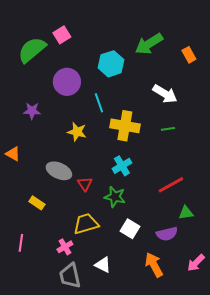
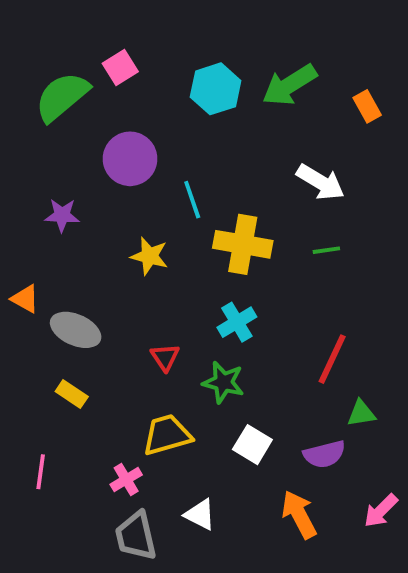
cyan hexagon: (111, 64) -> (216, 89), moved
gray ellipse: (59, 171) -> (76, 330), moved
red line: (171, 185) -> (332, 359), turned -36

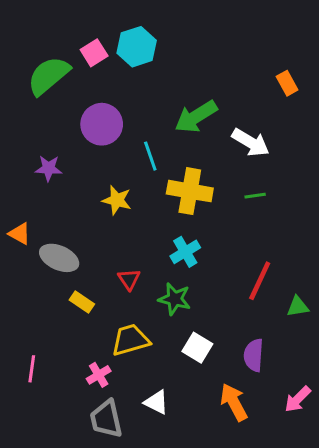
green arrow: (289, 85) -> (196, 117), moved
cyan hexagon: (216, 89) -> (137, 47), moved
yellow rectangle: (72, 394) -> (82, 302), moved
green triangle: (361, 413) -> (298, 307), moved
purple semicircle: (324, 454) -> (254, 355), turned 108

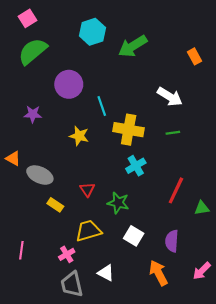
pink square: (94, 53) -> (28, 18), moved
green arrow: (196, 117) -> (133, 46), moved
cyan cross: (185, 252) -> (136, 166), moved

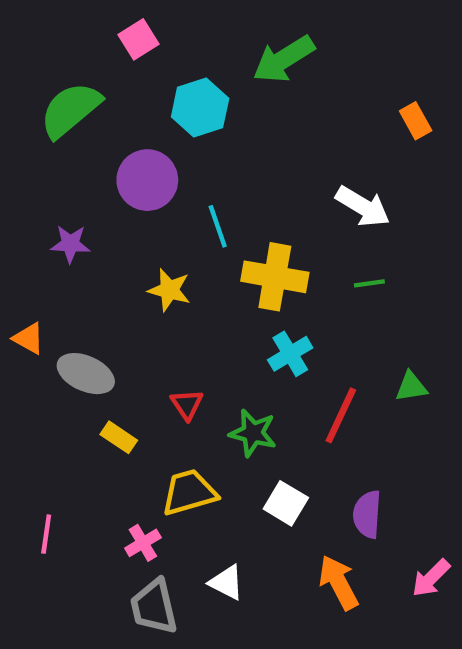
pink square: (28, 18) -> (139, 39), moved
cyan hexagon: (92, 32) -> (200, 108), moved
green arrow: (133, 46) -> (284, 59), moved
red line: (176, 190) -> (341, 415), moved
green triangle: (202, 208) -> (411, 387), moved

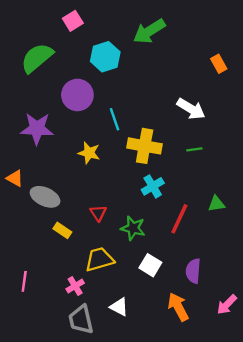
purple star: (70, 244) -> (37, 129), size x1.6

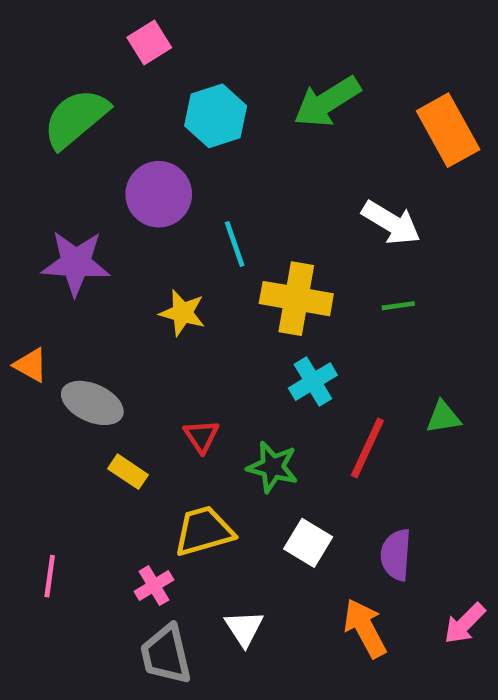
green arrow: (149, 31) -> (327, 102), moved
orange rectangle: (219, 64) -> (448, 130), size x1.8
white triangle: (119, 307) -> (244, 628), turned 30

